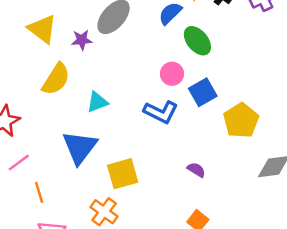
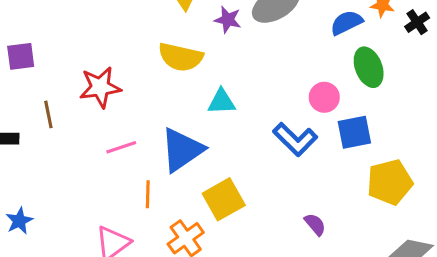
yellow semicircle: (56, 79) -> (181, 57), turned 52
pink line: (19, 163) -> (121, 147), moved
yellow square: (123, 174) -> (224, 199), turned -32
orange line: (39, 192) -> (148, 194), moved

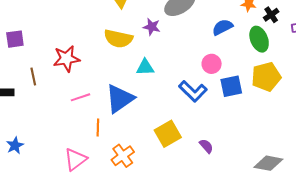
purple star: (228, 20) -> (152, 27), moved
blue semicircle: (346, 23) -> (223, 27), moved
green ellipse: (369, 67) -> (259, 39), moved
yellow pentagon: (390, 182) -> (266, 77), moved
yellow square: (224, 199) -> (168, 134), moved

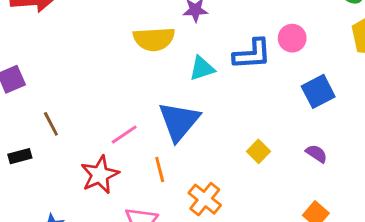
red star: (66, 59) -> (100, 175), moved
blue square: (231, 86) -> (318, 91), moved
blue L-shape: (193, 91) -> (252, 54), moved, turned -32
yellow square: (168, 134) -> (259, 151), size x0.6

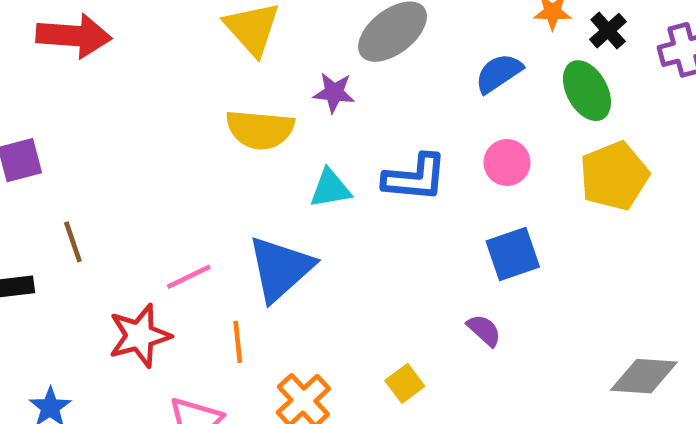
pink circle: (292, 38) -> (507, 162), moved
yellow square: (259, 151) -> (405, 383), moved
purple semicircle: (316, 154) -> (484, 330), moved

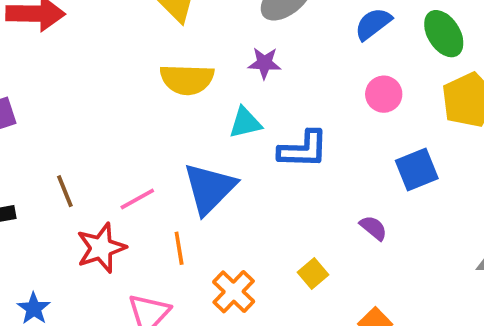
purple star: (334, 93) -> (264, 63), moved
blue L-shape: (415, 178) -> (303, 149), moved
brown line: (73, 242) -> (65, 191), moved
blue square: (513, 254) -> (417, 170), moved

